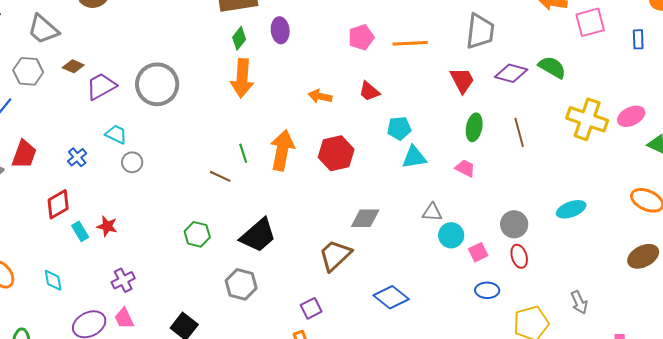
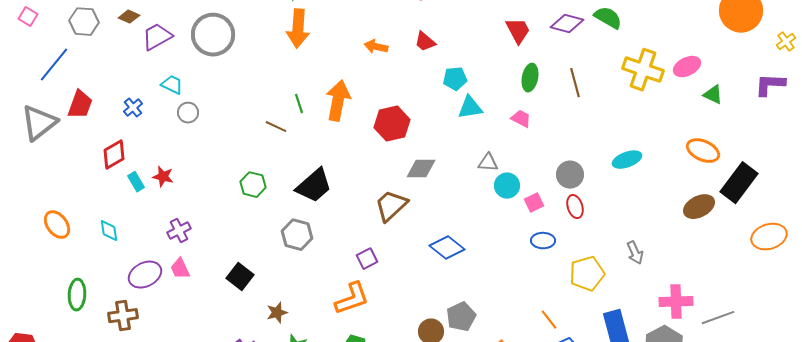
red hexagon: (336, 153) -> (392, 124), moved

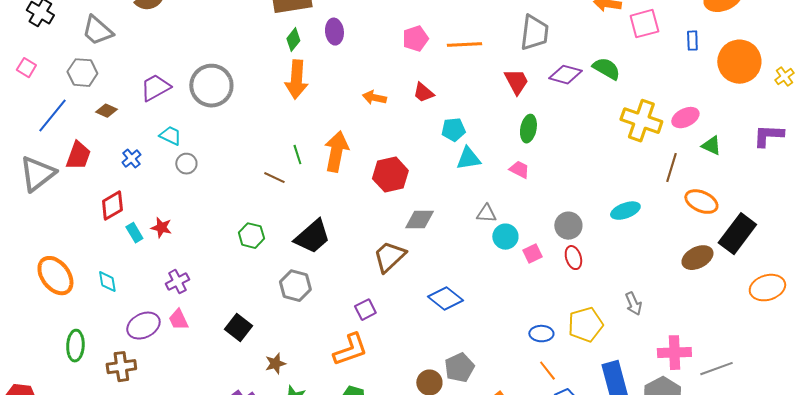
brown diamond: (129, 17) -> (106, 111), moved
yellow cross: (786, 42) -> (784, 77), moved
brown line: (575, 83) -> (671, 168), moved, turned 32
orange ellipse: (57, 225) -> (55, 276), size x1.4
blue ellipse: (543, 241) -> (541, 334), moved

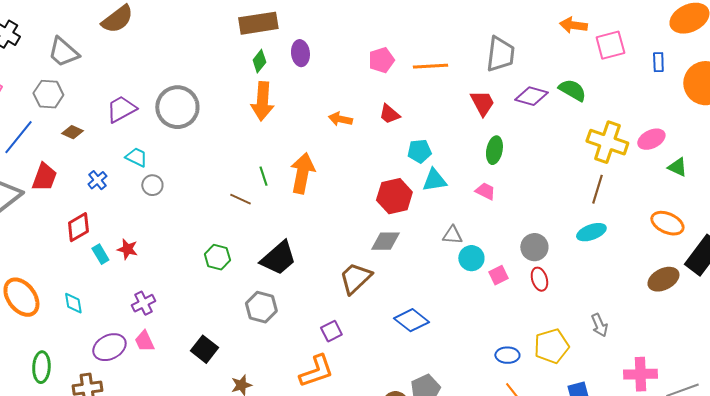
brown line: (671, 168) -> (597, 189), moved
red hexagon: (390, 175) -> (394, 196), moved

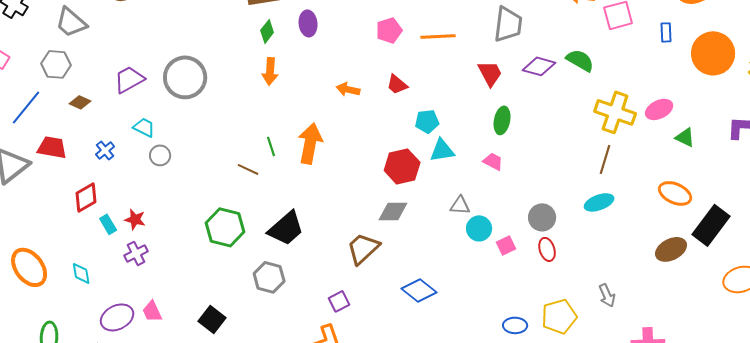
orange arrow: (262, 101) -> (270, 71), size x0.7
red trapezoid: (44, 177) -> (52, 147), turned -100
green hexagon: (217, 257) -> (225, 227), size x1.5
purple cross: (143, 303) -> (136, 253), moved

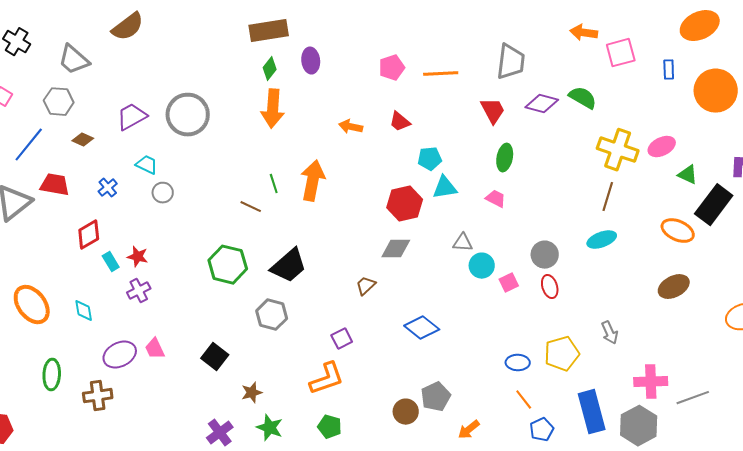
orange arrow: (270, 71) -> (273, 109), size x1.4
black rectangle: (711, 225) -> (714, 205), moved
brown trapezoid: (363, 248) -> (366, 286), size x0.6

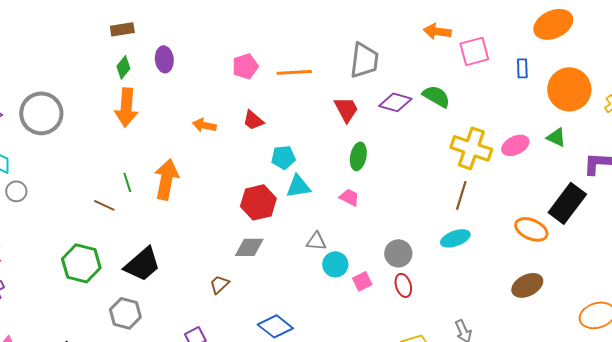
brown rectangle: (269, 31) -> (122, 29), size x0.6
green triangle: (688, 175) -> (556, 137), moved

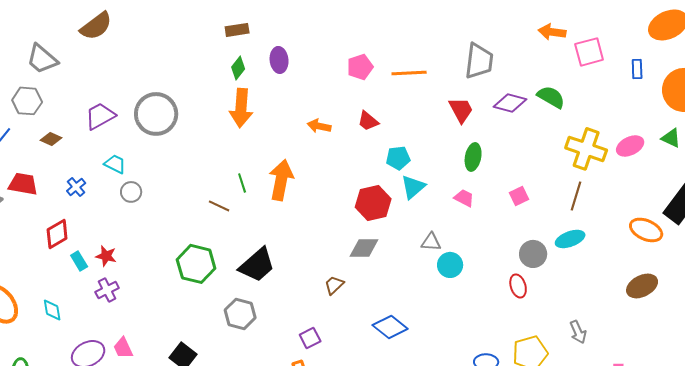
cyan triangle: (298, 186) -> (413, 187), turned -32
gray circle: (398, 253) -> (533, 254), moved
pink square: (362, 281) -> (519, 196), moved

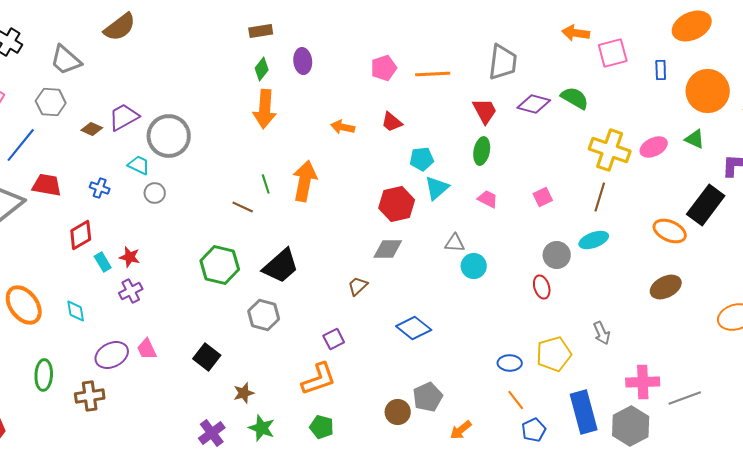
gray circle: (156, 114) -> (169, 136), moved
brown diamond: (51, 139) -> (92, 129), moved
green ellipse: (473, 157) -> (482, 151), moved
blue cross: (76, 187) -> (100, 188), turned -30

